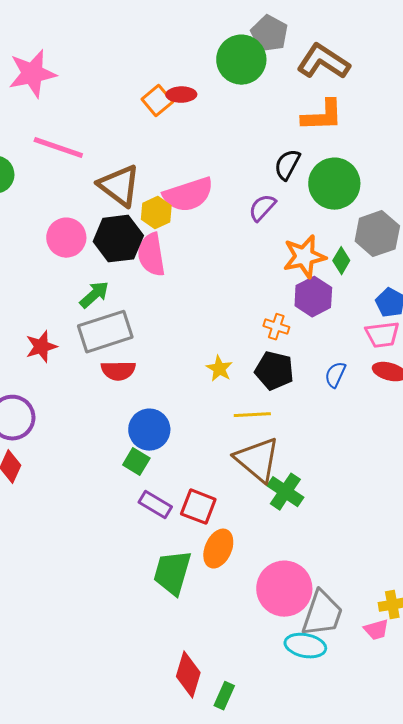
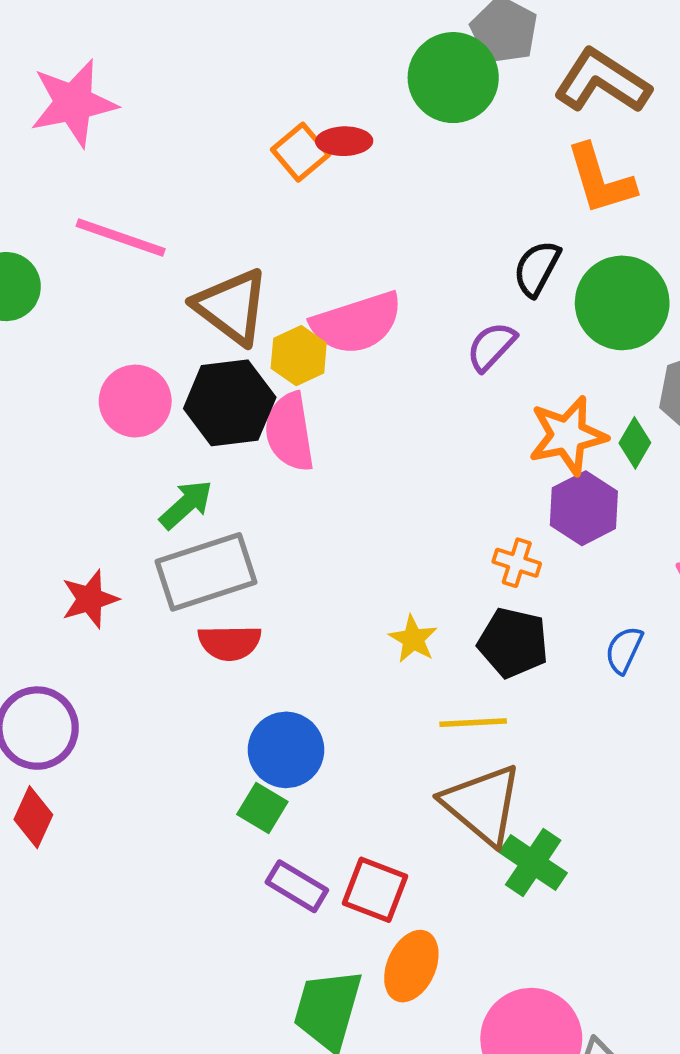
orange L-shape: (322, 116) -> (600, 179), turned 75

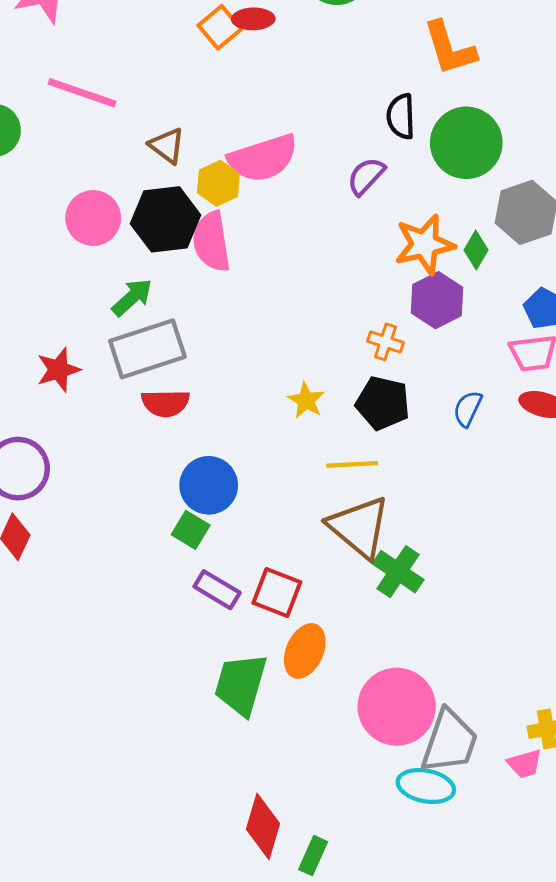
black semicircle: (537, 268) -> (401, 116), turned -30
brown triangle: (231, 307) -> (167, 146), size x0.6

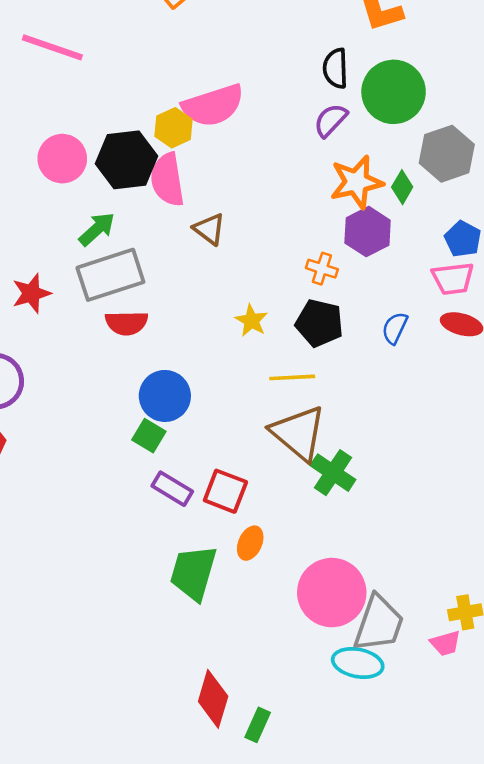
brown triangle: (167, 146) -> (209, 229), moved
purple semicircle: (366, 176) -> (331, 120), moved
orange ellipse: (305, 651) -> (250, 543), size x0.7

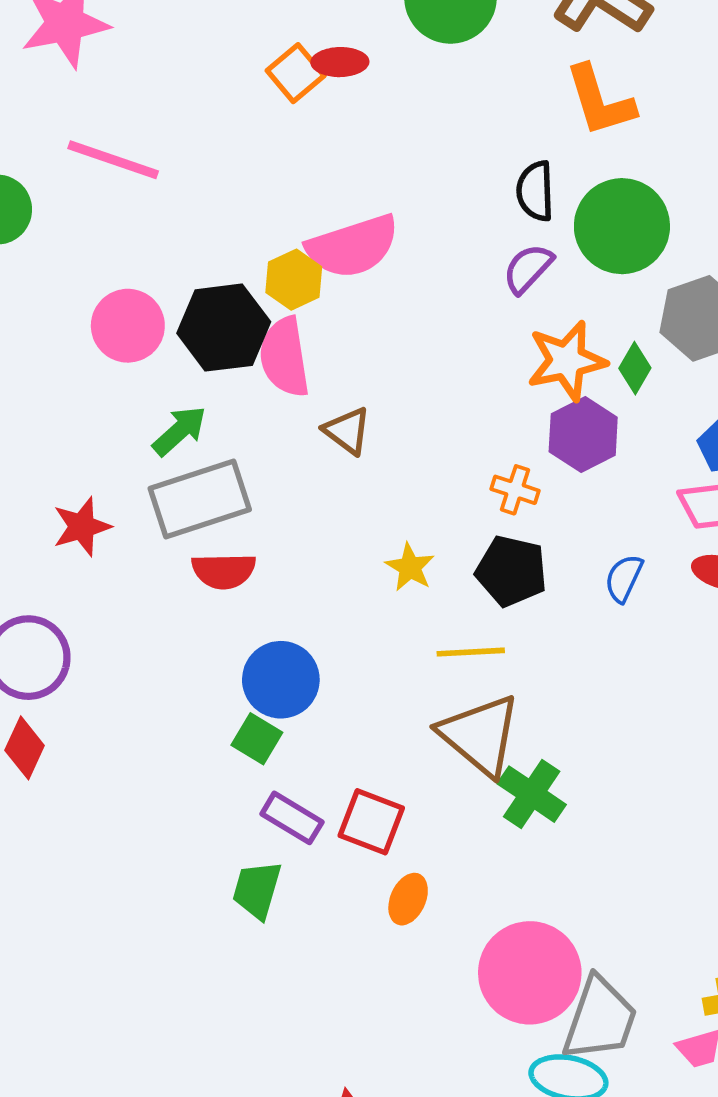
green trapezoid: (193, 573) -> (257, 890), moved, size x0.7

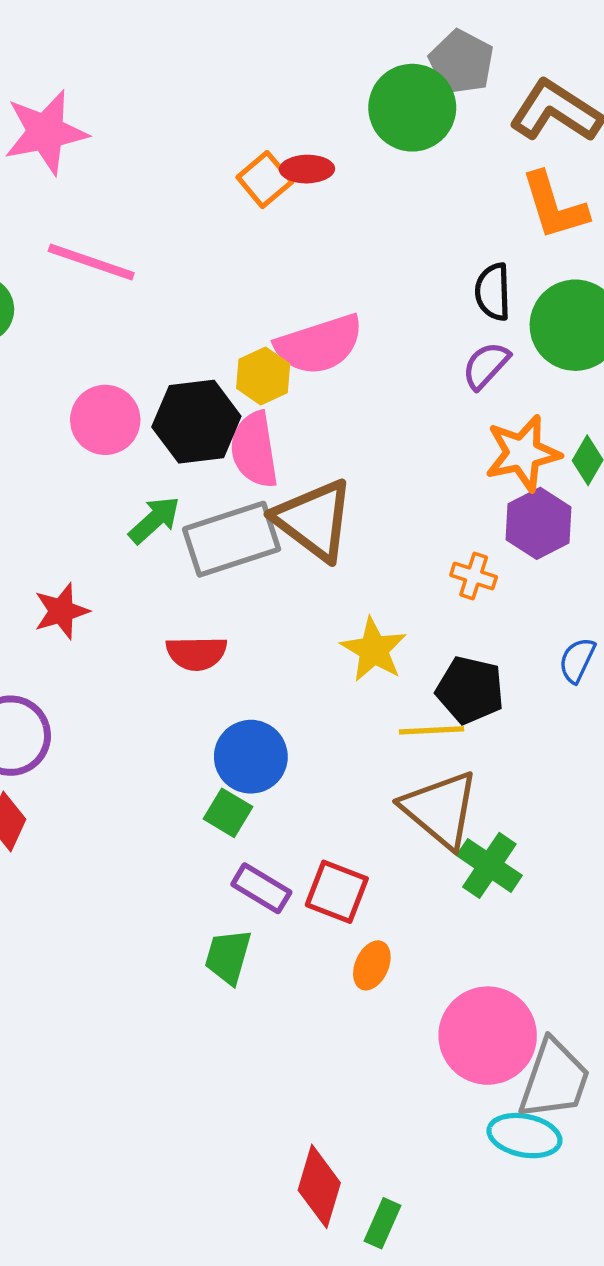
brown triangle: (347, 431) -> (314, 520), size x1.8
gray rectangle: (200, 499) -> (232, 539), moved
yellow star: (410, 567) -> (374, 650), size x1.4
black pentagon: (511, 571) -> (470, 690), moved

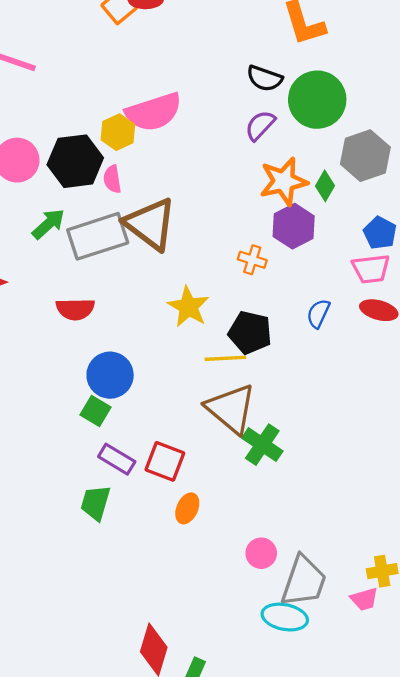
black semicircle: (493, 292) -> (265, 78), turned -69
pink semicircle: (254, 450) -> (112, 179), size x0.6
pink circle: (488, 1036) -> (261, 553), size x0.5

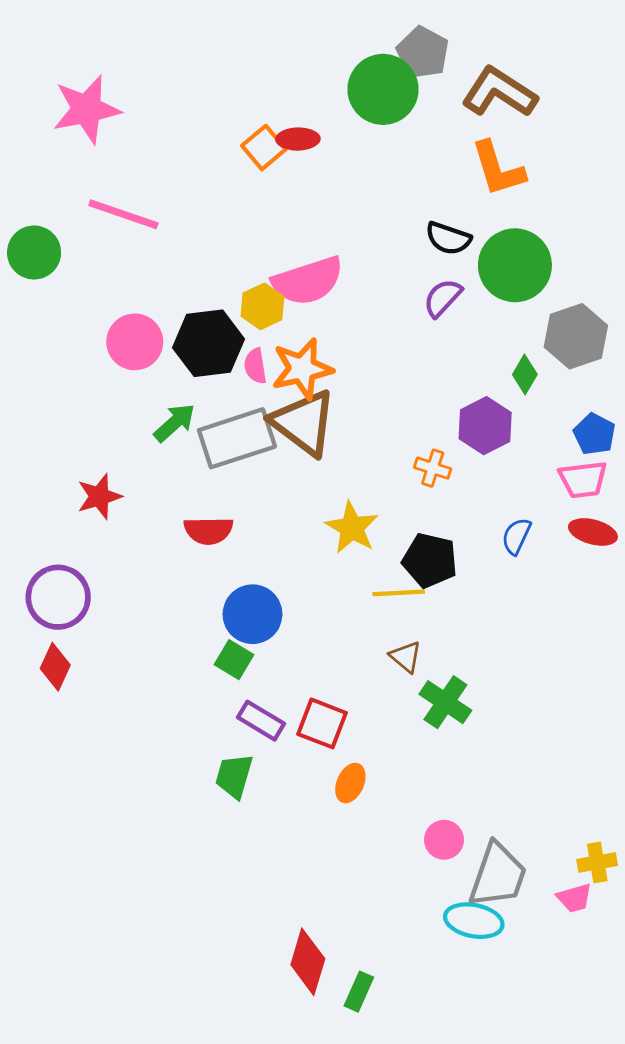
orange star: (284, 181) -> (302, 369), moved
brown triangle: (231, 409) -> (406, 657), size x0.5

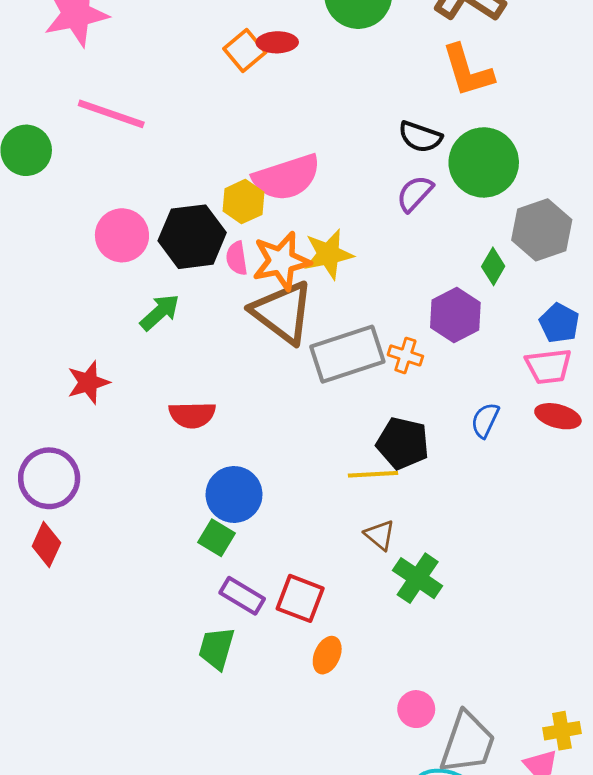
gray rectangle: (237, 438) -> (347, 354), moved
yellow star: (352, 528) -> (328, 254), moved, turned 30

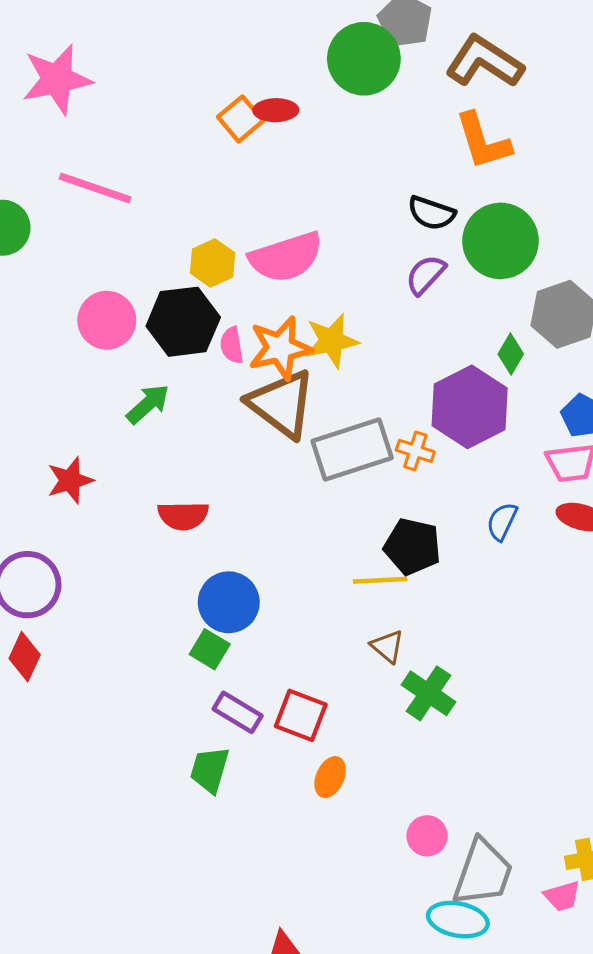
yellow hexagon: (243, 202) -> (213, 263), moved
purple hexagon: (455, 315) -> (470, 407), size x1.4

